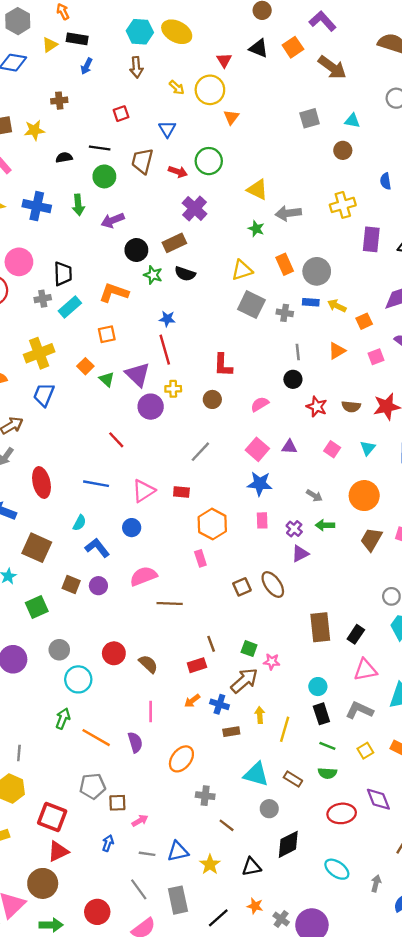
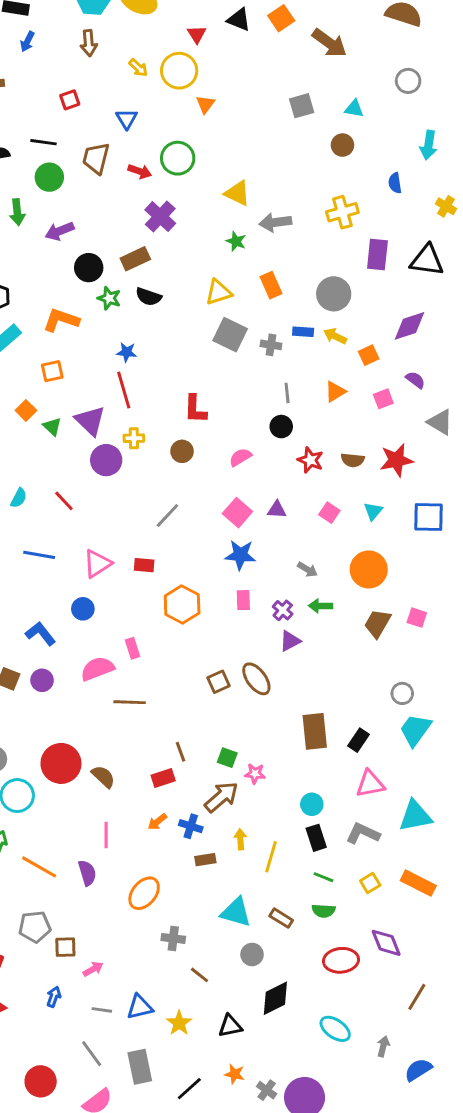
gray circle: (317, 271) -> (334, 294), moved
cyan semicircle: (79, 523) -> (19, 498), moved
pink rectangle: (200, 558) -> (132, 648), moved
red circle: (114, 653) -> (61, 763), size x1.4

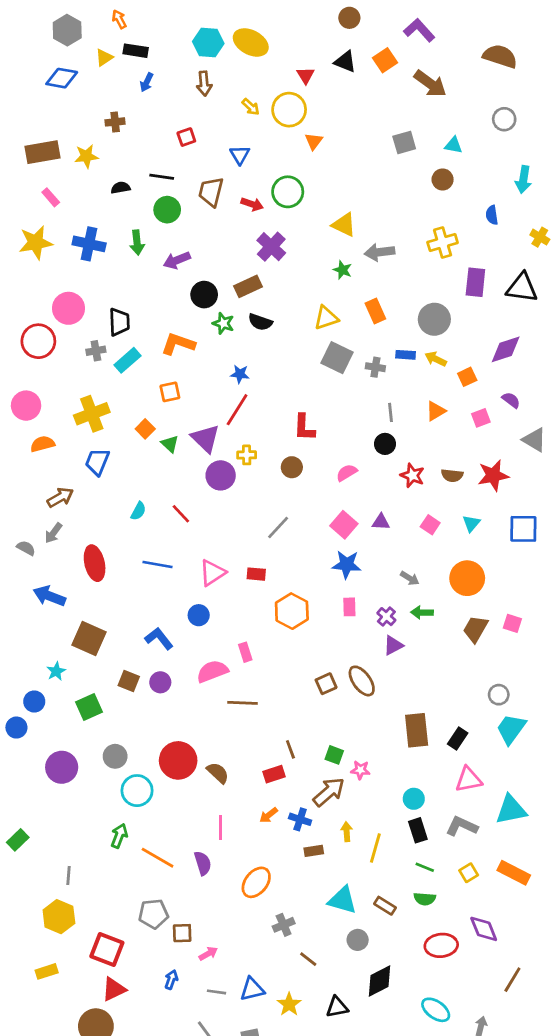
red line: (124, 390) -> (237, 410), turned 48
gray cross: (173, 938) -> (284, 925), turned -30

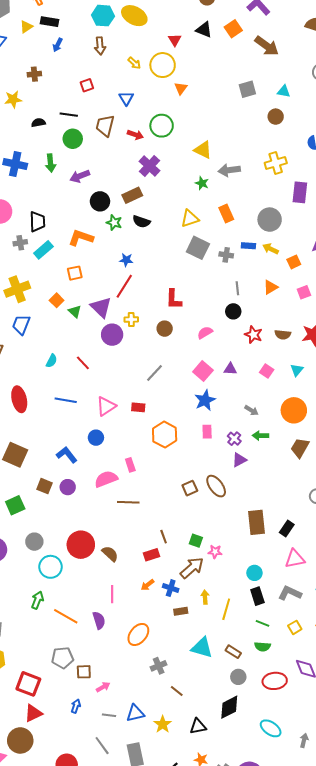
blue star: (347, 564) -> (205, 400), turned -30
gray circle: (358, 940) -> (238, 677), moved

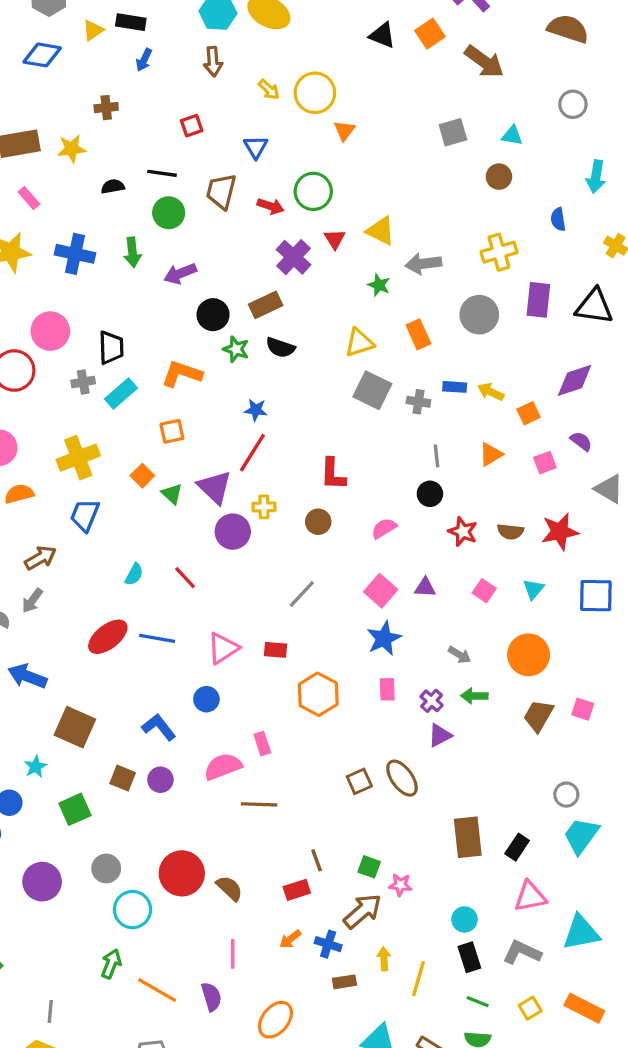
red triangle: (175, 40) -> (335, 239), moved
gray circle: (270, 220) -> (479, 315), moved
red ellipse: (19, 399) -> (108, 637), moved, turned 65

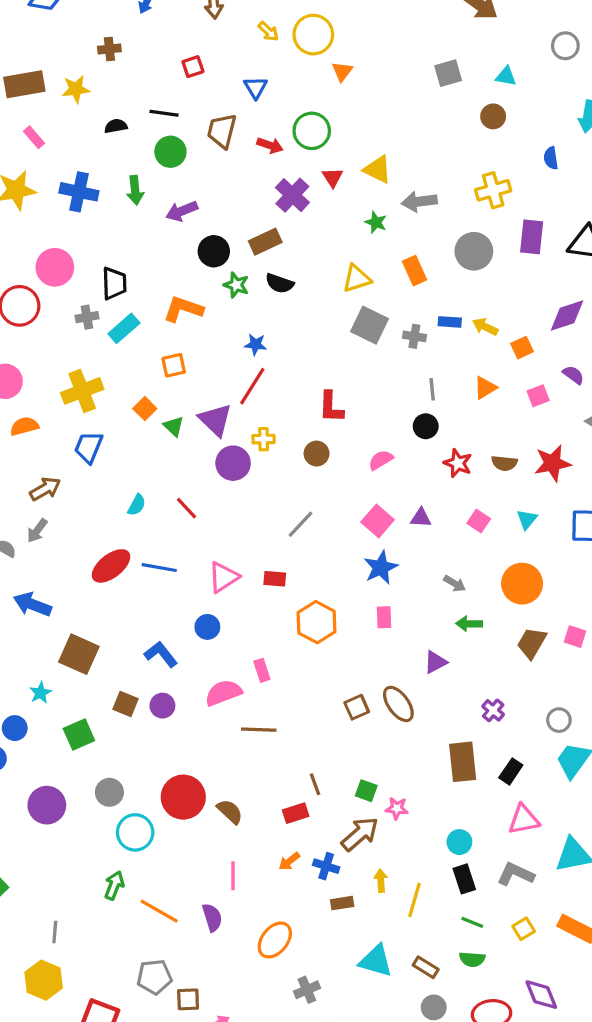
purple cross: (432, 701) -> (493, 710), moved

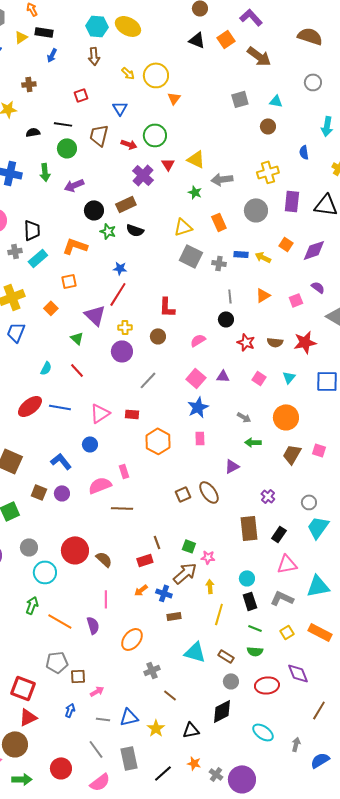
orange square: (522, 348) -> (286, 244), moved, turned -32
green triangle: (174, 426) -> (77, 338), moved
purple circle: (233, 463) -> (122, 351), moved
yellow arrow: (381, 881) -> (210, 586), moved

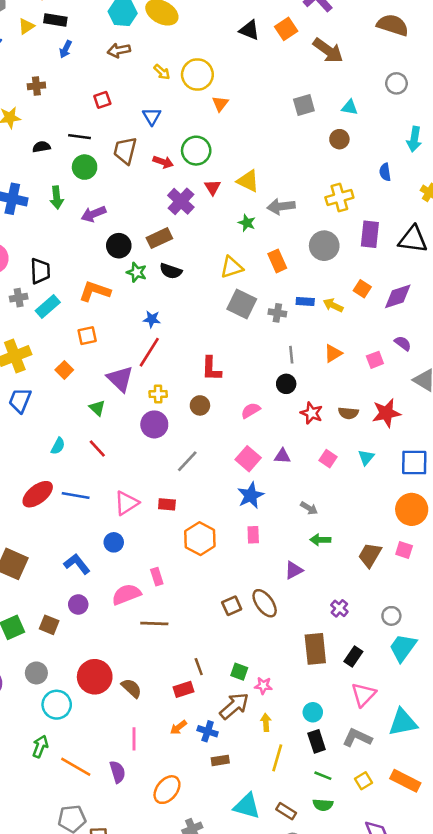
brown arrow: (94, 56) -> (119, 50), turned 84
orange circle: (286, 417) -> (412, 509), moved
brown square: (39, 492) -> (49, 625), moved
pink triangle: (287, 564) -> (364, 695), turned -35

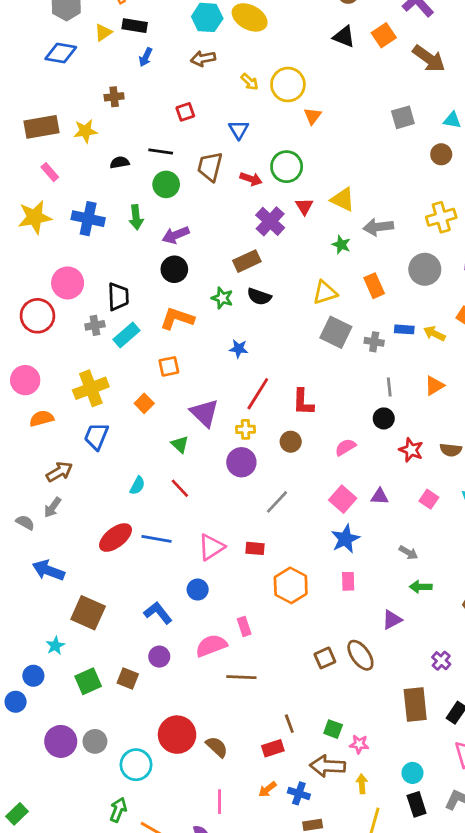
black circle: (119, 246) -> (174, 269), moved
red line: (149, 352) -> (258, 394), moved
gray circle: (36, 673) -> (95, 741), moved
brown arrow: (234, 706) -> (328, 766), turned -136

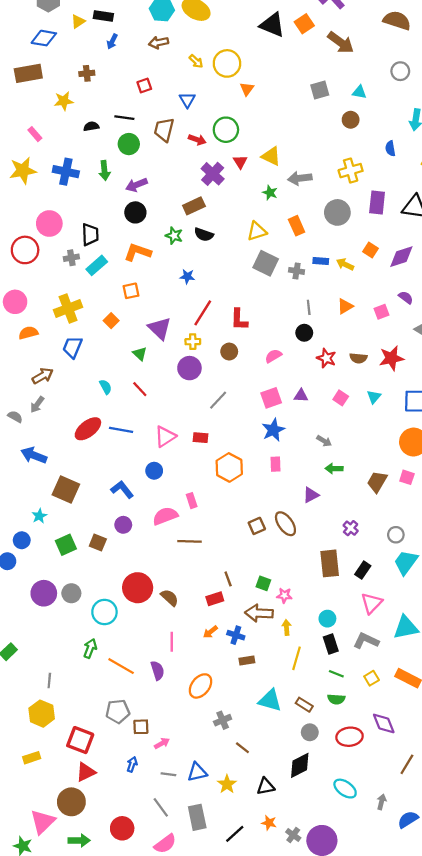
black triangle: (344, 37) -> (272, 25), size x1.4
brown rectangle: (42, 127) -> (28, 73), moved
cyan semicircle: (137, 486) -> (106, 387), turned -56
pink square: (343, 499) -> (271, 398), turned 30

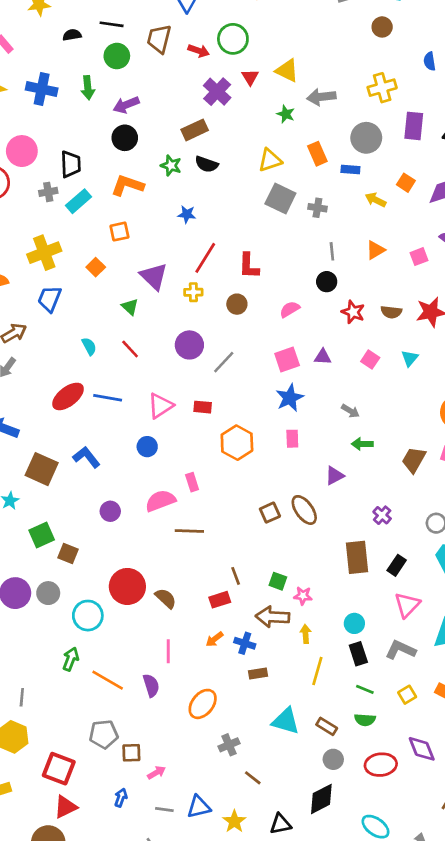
blue rectangle: (321, 261) -> (350, 169), moved
purple circle: (189, 368) -> (189, 345), moved
blue L-shape: (122, 489) -> (86, 457), moved
brown square: (98, 542) -> (68, 553), moved

